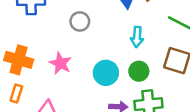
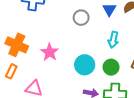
gray circle: (80, 21) -> (81, 18), moved

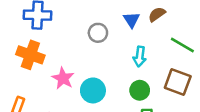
orange cross: (17, 45) -> (30, 55), moved
cyan circle: (85, 65) -> (93, 90), moved

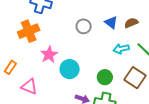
blue triangle: (132, 20) -> (111, 23), turned -32
orange cross: (30, 55) -> (29, 31), turned 35
cyan arrow: (140, 57) -> (121, 49), moved, turned 56

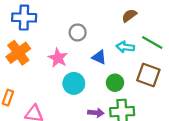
blue triangle: (111, 23) -> (99, 57), moved
cyan arrow: (121, 49) -> (125, 47), turned 35
pink star: (49, 55) -> (58, 58), moved

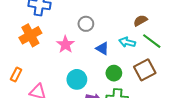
brown semicircle: (129, 16) -> (140, 21), moved
brown square: (148, 75) -> (145, 70), turned 35
cyan circle: (74, 83) -> (77, 79), moved

